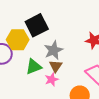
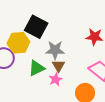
black square: (37, 25) -> (36, 27), turned -30
gray star: (53, 50) -> (55, 50), turned 30

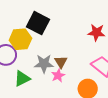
gray star: (55, 50) -> (44, 64), moved
green triangle: (37, 68) -> (22, 79), moved

